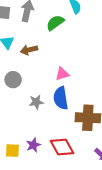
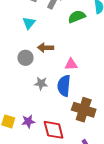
brown arrow: (29, 50) -> (46, 48), moved

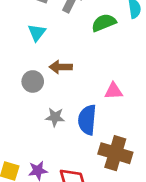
pink triangle: (71, 64) -> (114, 91), moved

